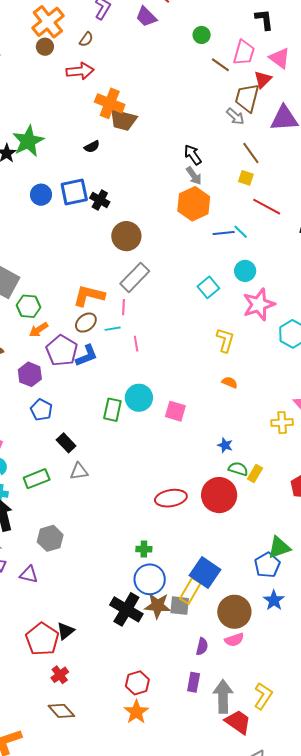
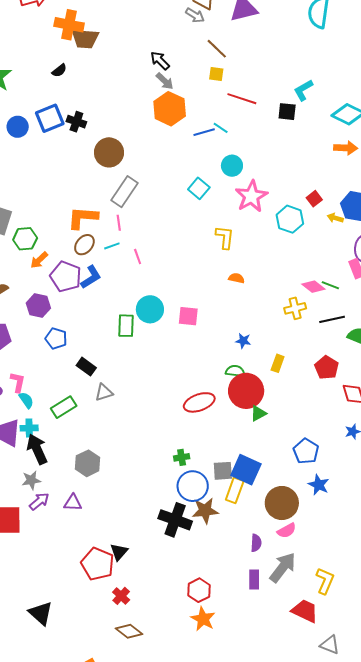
green semicircle: (238, 469) -> (235, 371), moved
green triangle: (279, 547) -> (258, 413), moved, size x0.7
gray square: (180, 606) -> (223, 471), moved
gray arrow: (223, 696) -> (283, 567), moved, turned 48

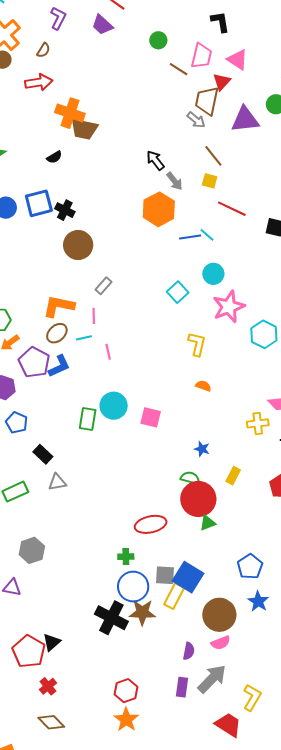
gray arrow: (165, 81) -> (175, 181), moved
brown circle: (109, 152) -> (78, 245), moved
gray rectangle: (125, 192) -> (103, 286), size x0.6
red ellipse: (199, 402) -> (151, 524), moved

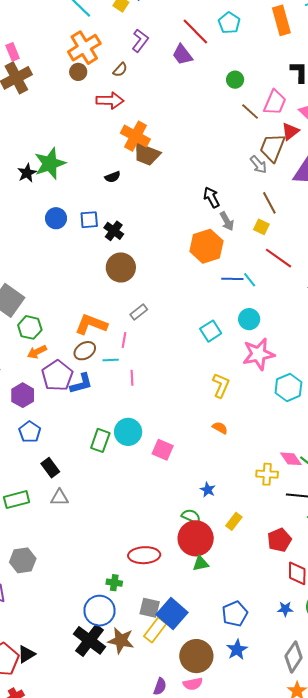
blue square: (39, 203) -> (89, 220), size x0.7
blue circle: (133, 587) -> (100, 611), moved

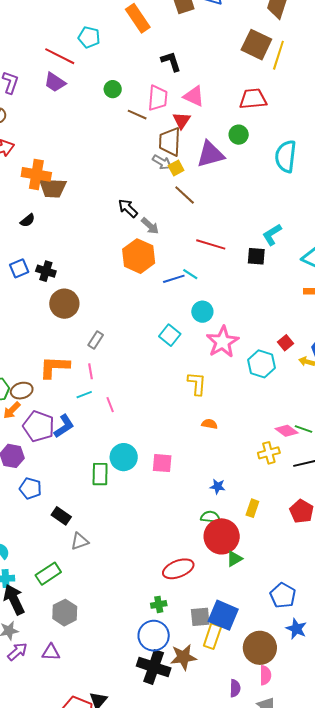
yellow square: (261, 227) -> (176, 168), moved, turned -35
brown ellipse: (85, 351) -> (22, 391), moved, turned 35
green rectangle: (17, 500) -> (48, 574), moved
pink semicircle: (193, 684) -> (265, 675), turned -60

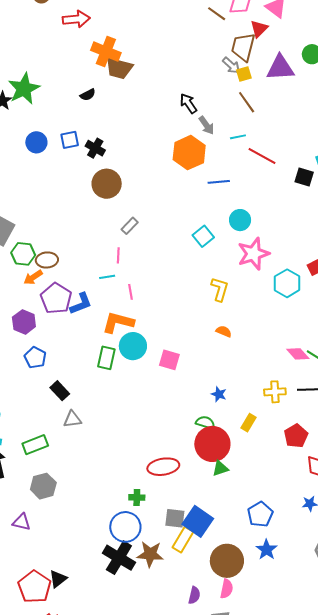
cyan line: (190, 274) -> (238, 137), moved, turned -56
orange L-shape: (54, 367) -> (118, 322), moved
yellow cross: (269, 453) -> (275, 392), moved

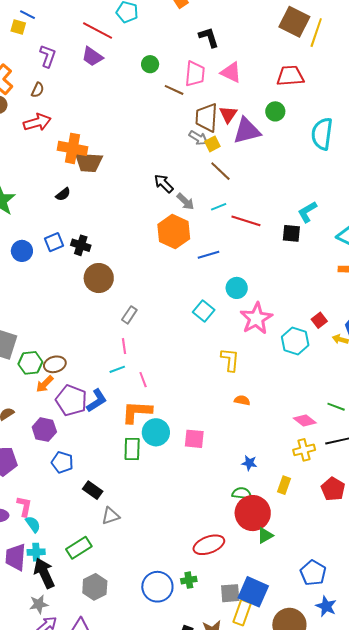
red triangle: (259, 29) -> (228, 114), moved
pink diamond: (298, 354) -> (305, 420), moved
blue circle: (125, 527) -> (157, 587), moved

